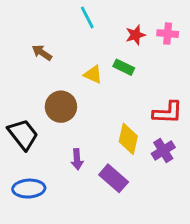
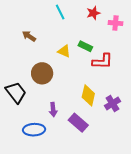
red star: (135, 35) -> (93, 13), moved
red L-shape: (168, 113) -> (102, 61), moved
blue ellipse: (29, 189) -> (34, 130), moved

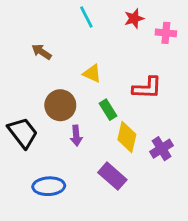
green rectangle: (85, 46) -> (108, 110), moved, turned 32
purple arrow: (53, 110) -> (76, 136), moved

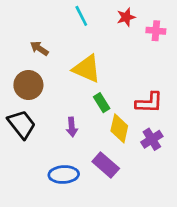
yellow triangle: (92, 73) -> (87, 69), size x1.6
red L-shape: (147, 88) -> (149, 103), moved
brown circle: (60, 105) -> (28, 85), moved
blue ellipse: (49, 186) -> (64, 175), moved

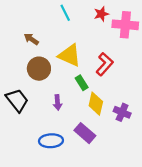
pink cross: (156, 31) -> (125, 25), size x1.6
brown circle: (28, 85) -> (39, 69), moved
red L-shape: (149, 103) -> (105, 64), moved, turned -50
purple cross: (152, 139) -> (122, 112), turned -35

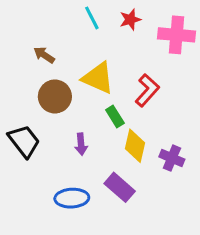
red star: (101, 14) -> (130, 20), moved

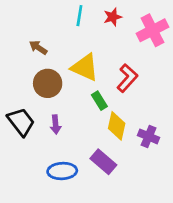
cyan line: (92, 18) -> (79, 16), turned 36
pink cross: (177, 35) -> (152, 30), turned -32
purple arrow: (81, 144) -> (56, 125), moved

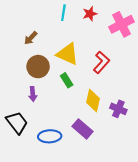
brown arrow: (38, 48) -> (31, 38), turned -80
green rectangle: (99, 101) -> (67, 80), moved
black trapezoid: (21, 122) -> (17, 123), moved
purple arrow: (56, 125) -> (33, 94), moved

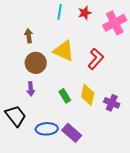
brown arrow: (31, 38) -> (29, 36), turned 128
green rectangle: (67, 80) -> (65, 96), moved
purple rectangle: (82, 129) -> (72, 133), moved

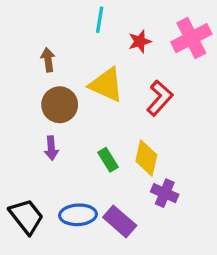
red star: (85, 13) -> (140, 41), moved
purple cross: (112, 103) -> (165, 193), moved
black trapezoid: (16, 116) -> (26, 216), moved

